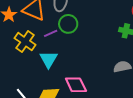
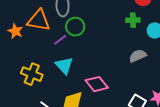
yellow cross: (25, 42) -> (32, 74), moved

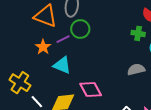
orange star: (15, 31) -> (43, 47), moved
cyan triangle: (64, 66) -> (62, 65), turned -36
yellow cross: (32, 74) -> (20, 83), moved

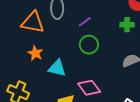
green circle: (80, 29) -> (89, 45), moved
purple line: (63, 39) -> (85, 22), moved

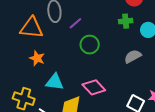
purple line: (85, 22) -> (75, 23), moved
cyan triangle: (57, 68) -> (55, 82), moved

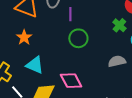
green cross: (126, 21) -> (119, 25), turned 32
purple line: (75, 23) -> (70, 14), turned -64

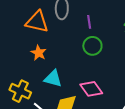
purple line: (70, 14) -> (89, 22), moved

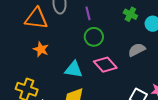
cyan triangle: (53, 79) -> (74, 69), moved
pink diamond: (91, 89) -> (105, 65), moved

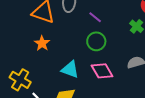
purple line: (88, 13) -> (95, 17), turned -48

